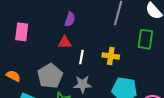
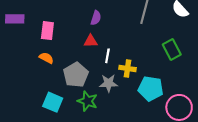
green rectangle: (145, 39) -> (172, 49), moved, turned -36
yellow cross: (111, 56) -> (127, 68), moved
orange semicircle: (13, 76) -> (46, 58), moved

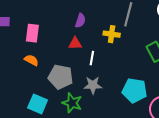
yellow cross: (127, 68) -> (112, 34), moved
gray pentagon: (76, 75) -> (61, 77), turned -30

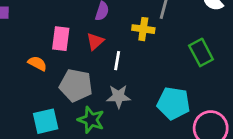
pink rectangle: (32, 33) -> (61, 39), moved
red triangle: (75, 44) -> (95, 41), turned -40
cyan square: (38, 104) -> (46, 121), turned -36

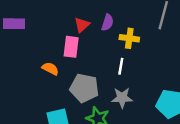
yellow cross: (143, 29) -> (129, 38), moved
red triangle: (95, 41) -> (82, 25), moved

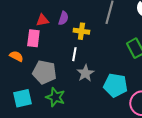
red triangle: (82, 25) -> (42, 20), turned 32
gray star: (122, 98) -> (85, 73), moved, turned -30

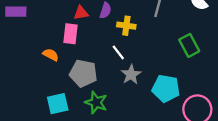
white line: (74, 54) -> (118, 52), turned -48

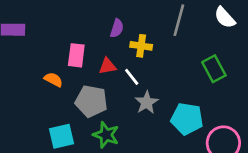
red triangle: (81, 13) -> (107, 66), moved

